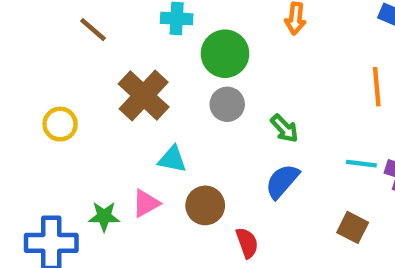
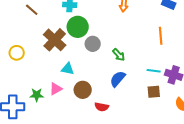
green circle: (225, 54) -> (78, 27), moved
brown square: (353, 227) -> (154, 92), moved, turned -32
red semicircle: (247, 243) -> (102, 107), turned 120

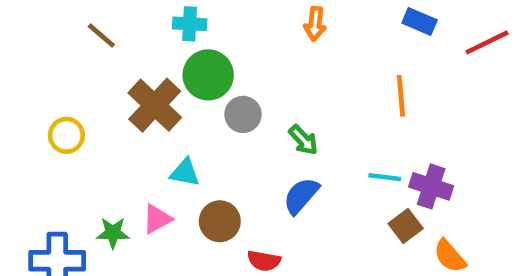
brown square: (154, 92) -> (406, 226), moved, turned -32

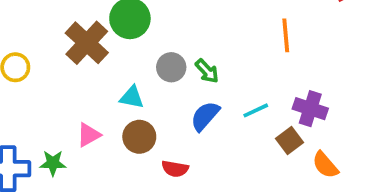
gray circle: (243, 114) -> (171, 67), moved
cyan triangle: (185, 172) -> (132, 97), moved
cyan line: (385, 177) -> (256, 110), moved, turned -32
green star: (113, 233) -> (53, 163), moved

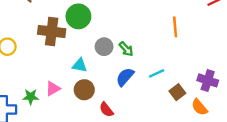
brown cross: (87, 43) -> (52, 32), turned -36
purple cross: (310, 109) -> (208, 80), moved
green star: (53, 163) -> (31, 97), moved
red semicircle: (175, 169) -> (106, 110), turned 42

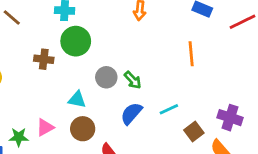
brown cross: (52, 32) -> (44, 59), size x0.6

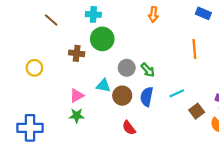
blue semicircle: (131, 113) -> (147, 97), turned -30
pink triangle: (45, 127) -> (77, 96), moved
brown circle: (83, 129) -> (122, 96), moved
green star: (19, 137) -> (77, 116), moved

